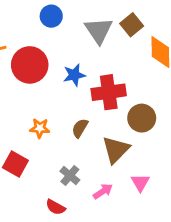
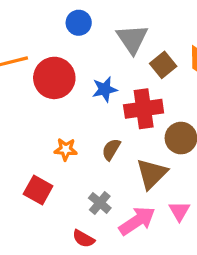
brown square: (132, 25) -> (163, 65), moved
pink arrow: (103, 191) -> (137, 221), size x1.6

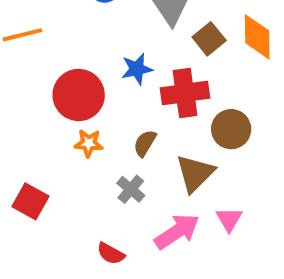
red circle: (54, 78) -> (79, 95), moved
red square: (38, 190) -> (30, 201), moved
gray cross: (100, 203) -> (131, 189), moved

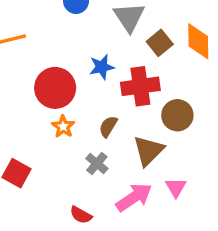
orange star: (89, 143) -> (63, 127), turned 30

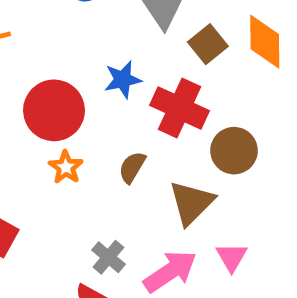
red cross: (140, 86) -> (180, 108), turned 33
gray cross: (97, 164) -> (108, 257), moved

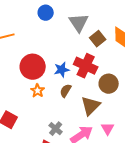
blue star: (123, 80) -> (62, 70), moved

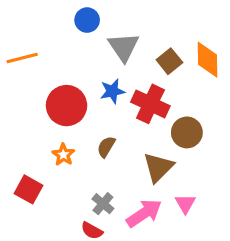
gray triangle: (79, 23) -> (124, 47), moved
blue star: (62, 70) -> (112, 91), moved
orange star: (38, 91) -> (63, 155), moved
brown semicircle: (66, 91) -> (106, 147), moved

